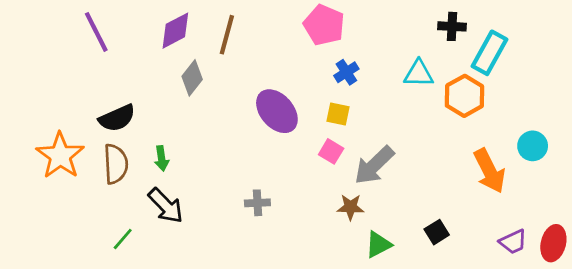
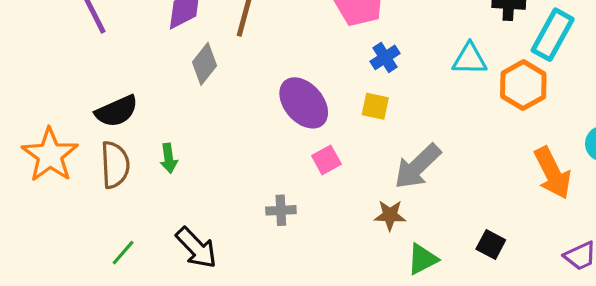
pink square: (331, 151) -> (326, 160), moved, turned 30
black arrow: (166, 206) -> (196, 248), moved
black square: (437, 232) -> (491, 244), turned -30

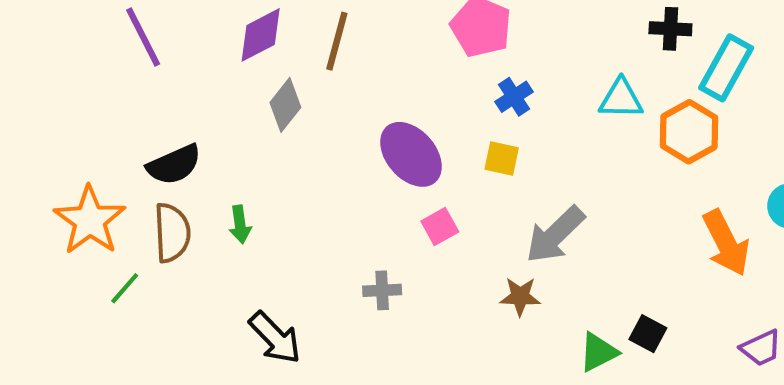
green line: (123, 253) -> (125, 288), moved
green triangle: (422, 259) -> (598, 352), moved

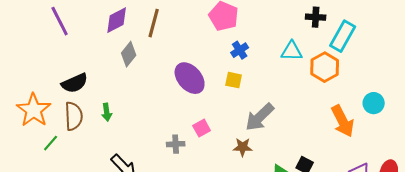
pink square: (440, 226) -> (202, 128), moved

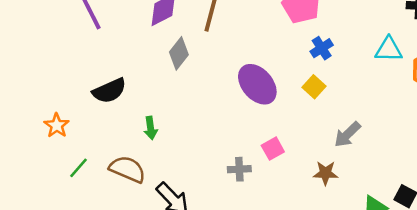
yellow square: (234, 80) -> (314, 87), turned 30
orange star: (34, 110) -> (57, 125), size x0.6
brown semicircle: (74, 116) -> (127, 169), moved, turned -64
gray arrow: (260, 117) -> (347, 134), size x0.7

